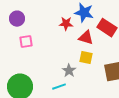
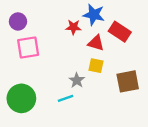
pink square: (26, 42) -> (28, 47), size x1.5

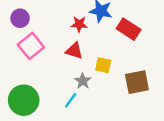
red triangle: (96, 43) -> (74, 51), moved
pink square: (28, 47) -> (31, 46), turned -30
cyan line: (65, 98) -> (71, 100), turned -35

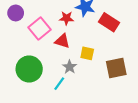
pink square: (31, 46) -> (39, 29), moved
green circle: (24, 100) -> (29, 69), moved

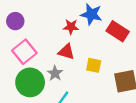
pink square: (39, 29) -> (24, 52), moved
gray star: (70, 67) -> (55, 73), moved

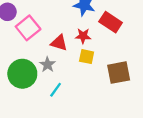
red star: (71, 27) -> (83, 36), moved
pink square: (24, 52) -> (28, 28), moved

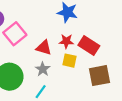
red rectangle: (111, 22) -> (89, 46), moved
gray star: (48, 65) -> (43, 69), moved

